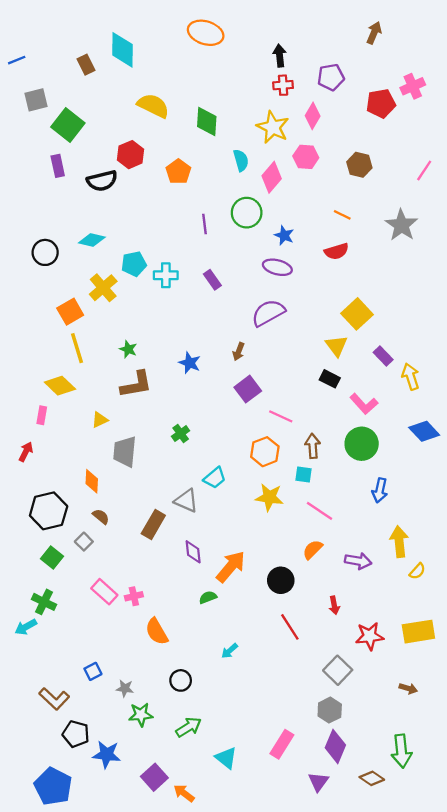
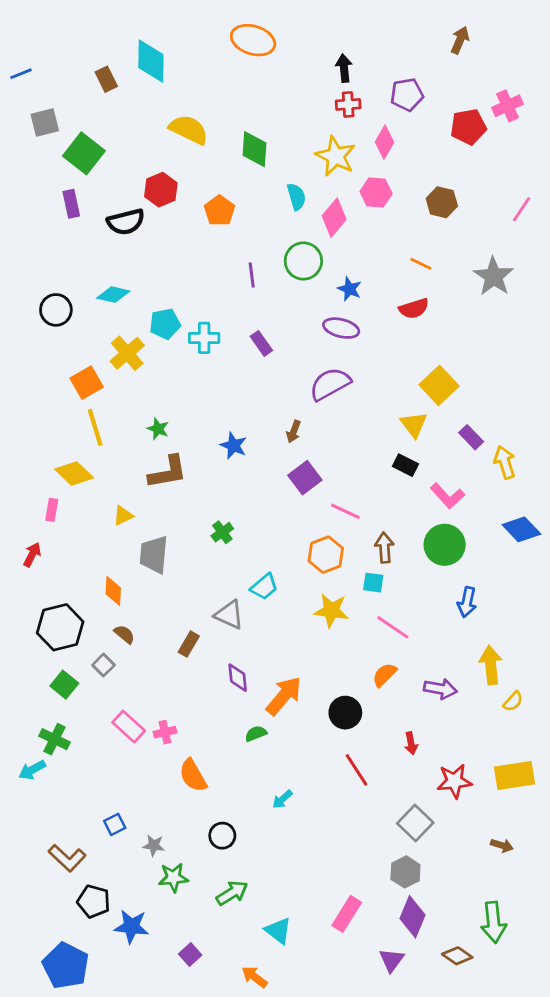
brown rectangle: (153, 525) -> (189, 644), size x0.7
purple square: (154, 777) -> (190, 954), size x0.7
orange arrow: (184, 793) -> (254, 977), moved

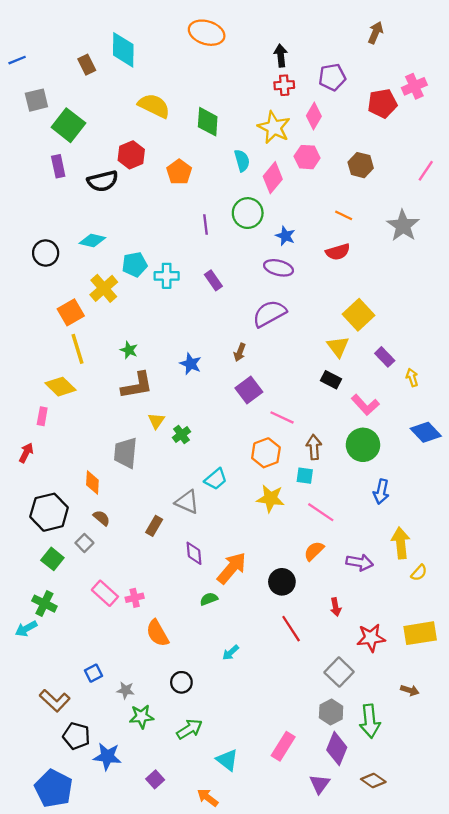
yellow arrow: (505, 462) -> (412, 377), size x0.7
yellow triangle: (123, 515) -> (156, 421), moved, turned -30
green arrow: (494, 922) -> (370, 721), moved

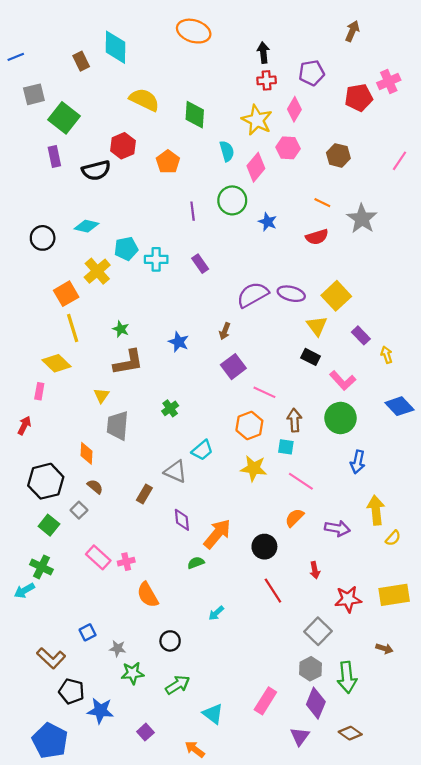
gray star: (403, 226) -> (362, 219), moved
purple ellipse: (279, 268) -> (291, 294), moved
yellow triangle: (156, 421) -> (101, 395), moved

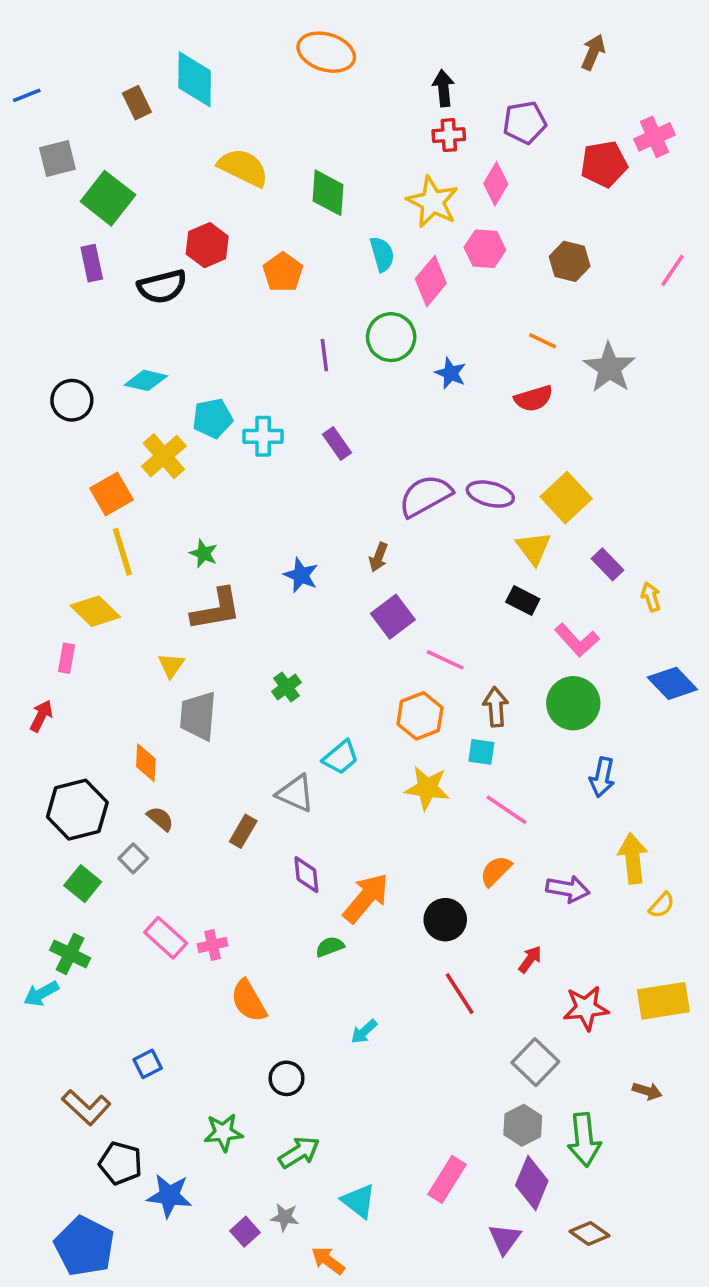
red arrow: (315, 570) -> (530, 959), turned -133
gray star: (118, 648) -> (285, 1217), moved

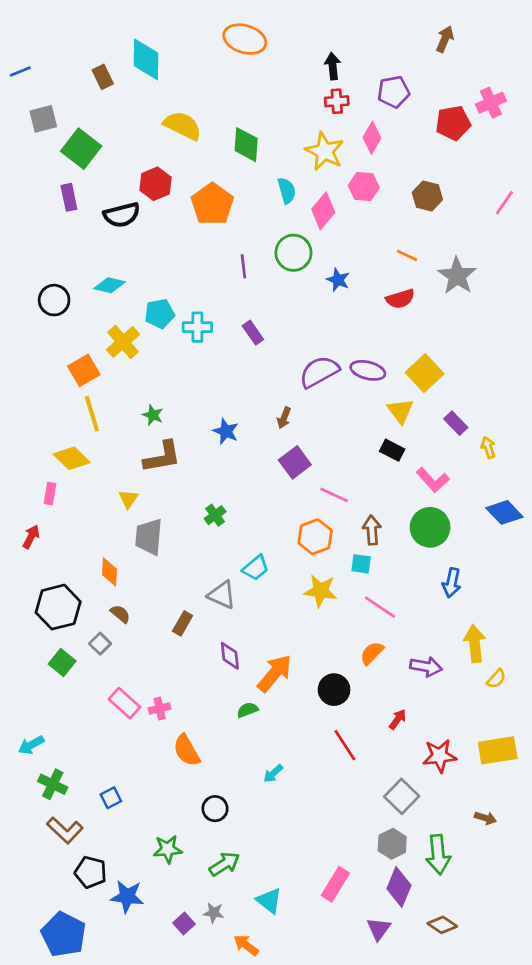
orange pentagon: (283, 272) -> (212, 204), size x1.4
green cross: (70, 954) -> (53, 784), moved

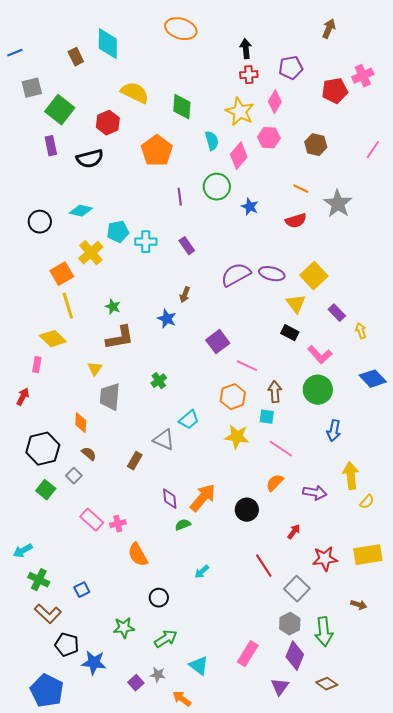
red hexagon: (156, 184) -> (108, 123), moved
brown arrow: (284, 418) -> (185, 295), moved
purple diamond: (230, 656) -> (170, 499), moved
red line: (345, 745) -> (264, 566), moved

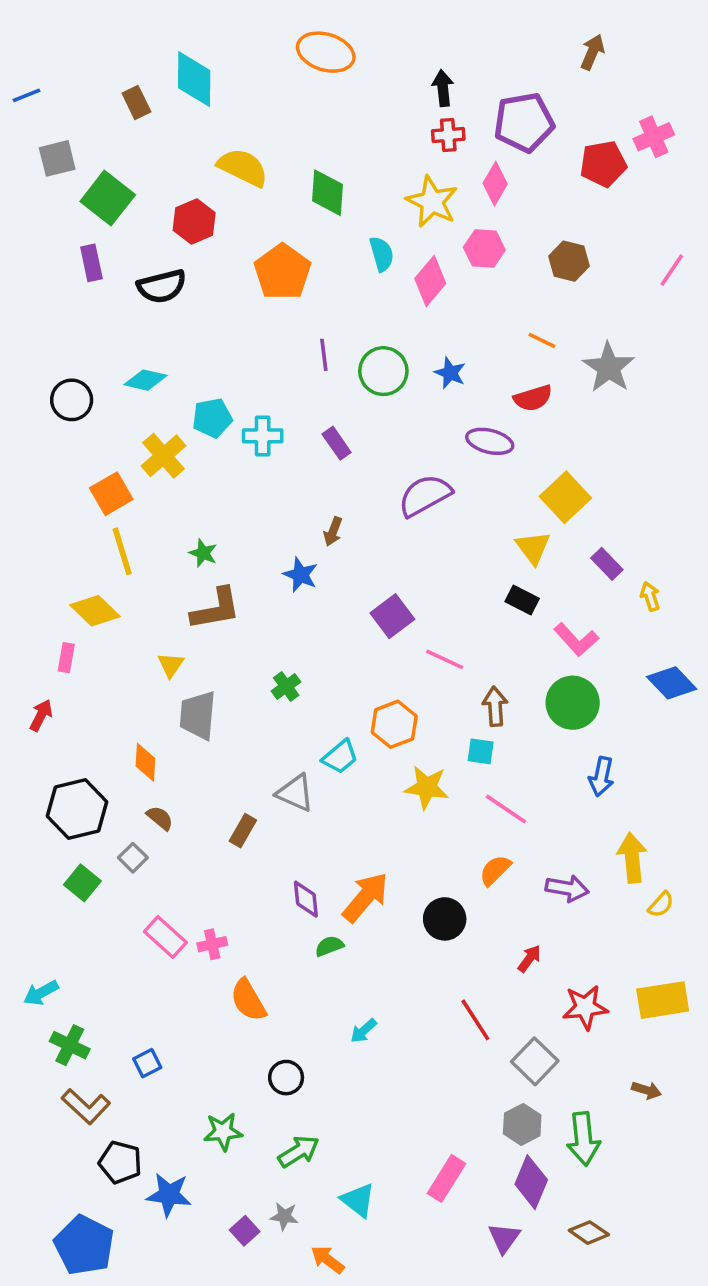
purple pentagon: (291, 68) -> (524, 122), size x1.4
green circle: (217, 187) -> (383, 371), moved
purple ellipse: (272, 274) -> (490, 441), moved
orange hexagon: (233, 397) -> (394, 724), moved

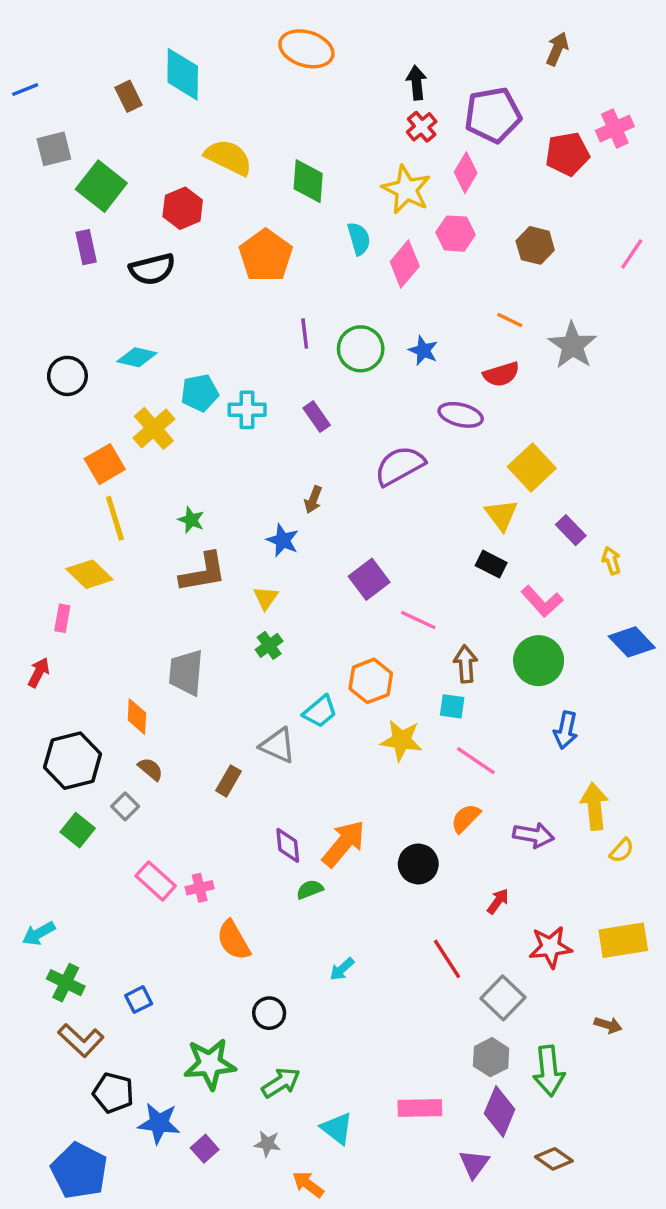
red cross: (448, 135) -> (422, 127), turned -36
yellow triangle: (171, 665) -> (266, 598), moved
green star: (223, 1132) -> (210, 1064), size x1.4
pink rectangle: (446, 1178) -> (420, 1108), turned 57
purple square: (245, 1231) -> (205, 1149), moved

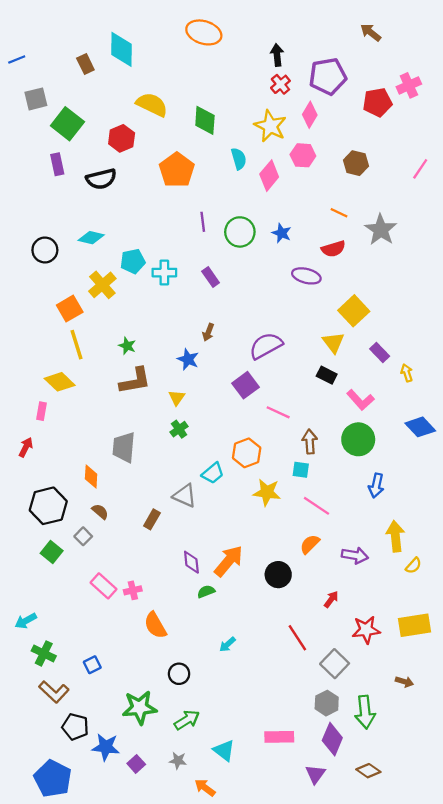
brown arrow: (557, 49) -> (371, 32), turned -75
purple semicircle: (400, 466) -> (266, 346), moved

